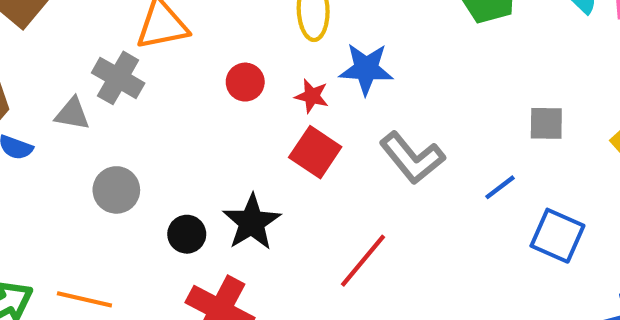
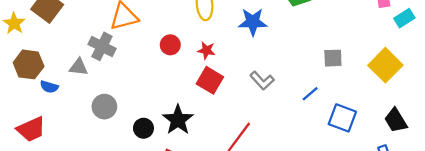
blue star: (366, 69) -> (253, 22), moved
gray L-shape: (412, 158) -> (262, 81), size x0.7

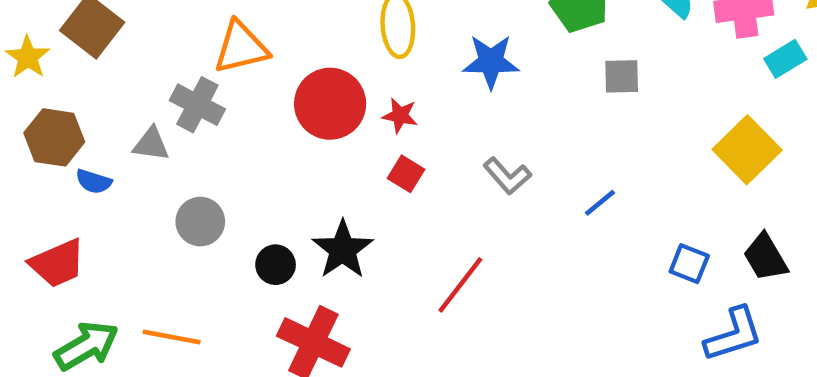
red circle: (170, 45) -> (330, 104), size x1.8
gray square: (333, 58) -> (622, 76), moved
red square: (210, 80) -> (406, 174), size x0.7
blue square: (342, 118) -> (689, 264), moved, size x0.7

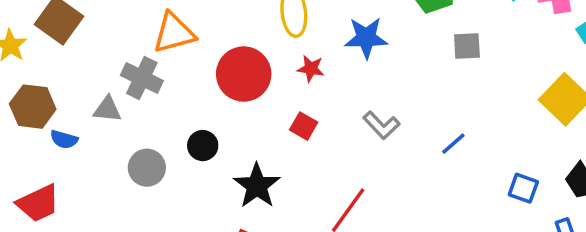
red star: (400, 116) -> (311, 69), moved
black circle: (276, 265) -> (203, 146), moved

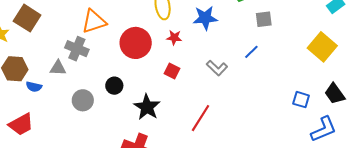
blue line: (453, 144) -> (251, 52), moved

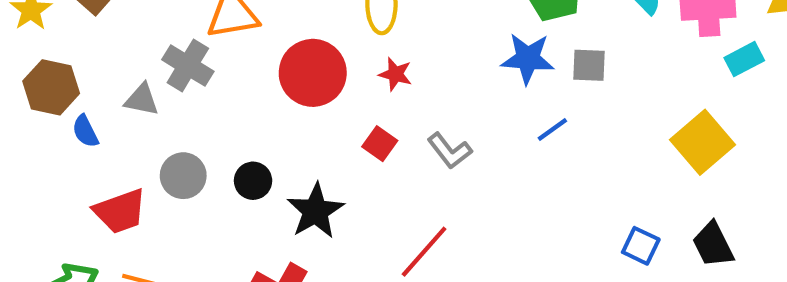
blue star: (205, 18) -> (528, 59), moved
gray L-shape: (217, 68) -> (450, 151), moved
black circle: (114, 86) -> (253, 181), moved
blue semicircle: (34, 87) -> (85, 131), turned 42
red trapezoid: (21, 124) -> (120, 211), moved

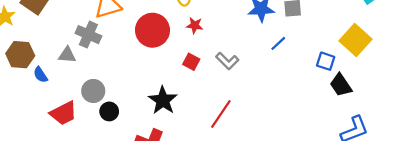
black circle: (253, 181) -> (109, 111), moved
black trapezoid: (713, 245) -> (341, 85), moved
blue square: (641, 246) -> (326, 61), moved

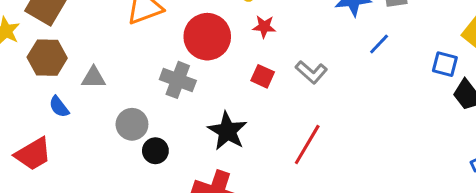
gray cross: (88, 35) -> (178, 80), moved
brown hexagon: (20, 55) -> (47, 58), moved
red trapezoid: (63, 113) -> (33, 154), moved

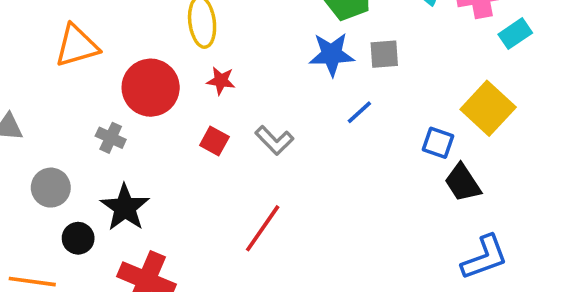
gray cross: (178, 80) -> (111, 138), size x0.7
black star: (227, 131) -> (125, 208), moved
black circle: (155, 151) -> (78, 238), moved

